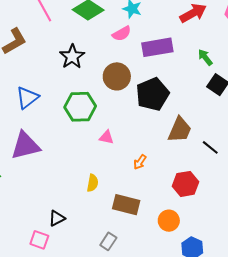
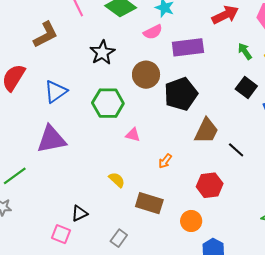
green arrow: (205, 57) -> (245, 51), moved
yellow semicircle: (93, 183) -> (117, 180), turned -60
gray rectangle: (108, 241) -> (119, 238), moved

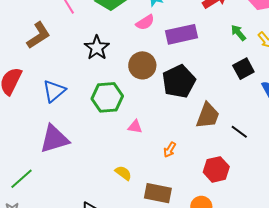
black square: (246, 87) -> (243, 69), turned 30

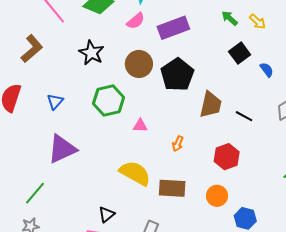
blue triangle: (54, 91) -> (55, 101), size x0.7
yellow semicircle: (123, 173) -> (135, 173), size x1.8

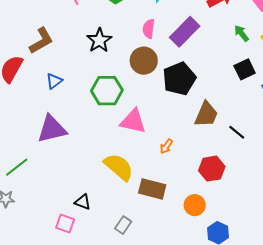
pink semicircle: (136, 21) -> (149, 29), moved, turned 126
purple rectangle: (173, 28) -> (185, 32), turned -36
brown L-shape: (32, 49) -> (41, 41), moved
pink triangle: (140, 126) -> (133, 121), size x1.8
black triangle: (107, 214) -> (83, 202), turned 48

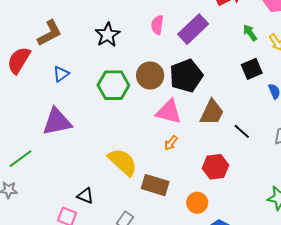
brown circle: (144, 61) -> (150, 76), moved
pink triangle: (133, 121) -> (169, 112), moved

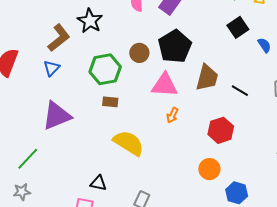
brown L-shape: (50, 33) -> (59, 38), moved
brown circle: (150, 76) -> (139, 53), size x0.7
brown rectangle: (155, 185) -> (110, 102), moved, size x0.6

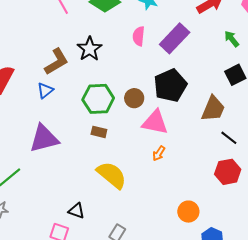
brown circle: (139, 53) -> (134, 98), moved
brown trapezoid: (207, 78) -> (213, 109), moved
red hexagon: (221, 130) -> (228, 172), moved

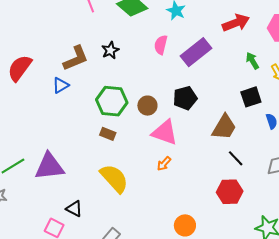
black star: (90, 49) -> (110, 50), size x0.7
black pentagon: (170, 85) -> (185, 98), size x0.7
purple triangle: (44, 139) -> (49, 167), moved

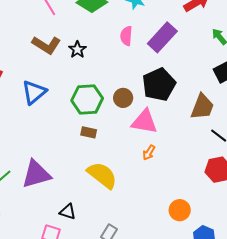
brown L-shape: (76, 58) -> (46, 45), moved, turned 64
blue triangle: (61, 85) -> (34, 92), size x1.5
black pentagon: (185, 98) -> (159, 84), size x1.4

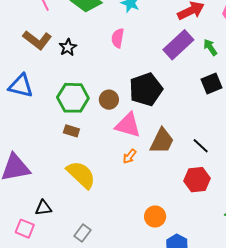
purple rectangle: (162, 37) -> (178, 45), moved
blue triangle: (34, 92) -> (21, 86), turned 48
brown trapezoid: (202, 107) -> (162, 141), moved
black triangle: (68, 212) -> (43, 208), turned -30

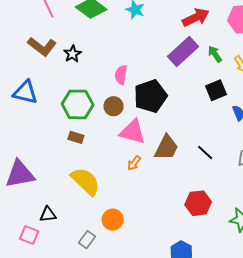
pink semicircle: (118, 38) -> (121, 75), moved
red hexagon: (197, 180) -> (198, 203), moved
orange circle: (155, 216) -> (113, 220), moved

